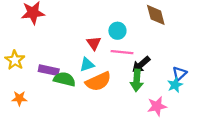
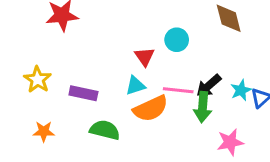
pink line: (122, 52) -> (178, 90), moved
green semicircle: (64, 79) -> (105, 130), moved
cyan star: (175, 85) -> (241, 90), moved

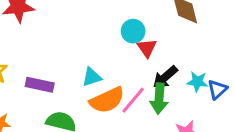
red triangle: (145, 57) -> (147, 48), moved
pink line: (178, 90) -> (133, 100), moved, turned -56
cyan star: (241, 90) -> (197, 82), turned 30

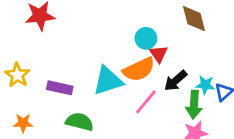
cyan triangle: (92, 77) -> (108, 81), size x1.6
green arrow: (159, 99) -> (194, 105), moved
orange semicircle: (107, 100) -> (139, 69), moved

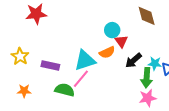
orange semicircle: (139, 69) -> (107, 52), size x0.7
pink line: (146, 102) -> (81, 79), moved

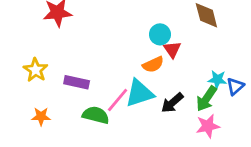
cyan triangle: (85, 60) -> (139, 93), moved
black arrow: (133, 60) -> (172, 103), moved
green arrow: (147, 78) -> (206, 99), turned 30

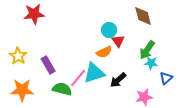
purple rectangle: (77, 82) -> (48, 65), turned 48
blue triangle: (235, 86) -> (166, 78), moved
green arrow: (206, 99) -> (147, 50), moved
orange star: (41, 116) -> (22, 90), size x1.6

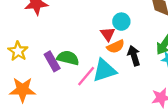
red triangle: (118, 41) -> (108, 34), moved
black arrow: (118, 80) -> (134, 56), moved, turned 114
green semicircle: (62, 89) -> (68, 58), moved

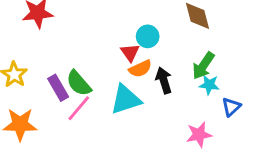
green semicircle: (68, 58) -> (79, 83), turned -145
pink line: (86, 76) -> (79, 108), moved

